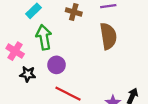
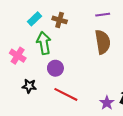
brown cross: (74, 12) -> (60, 20), moved
black star: (28, 74) -> (29, 86), moved

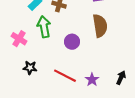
purple circle: (55, 68) -> (72, 42), moved
purple star: (107, 103) -> (92, 80), moved

